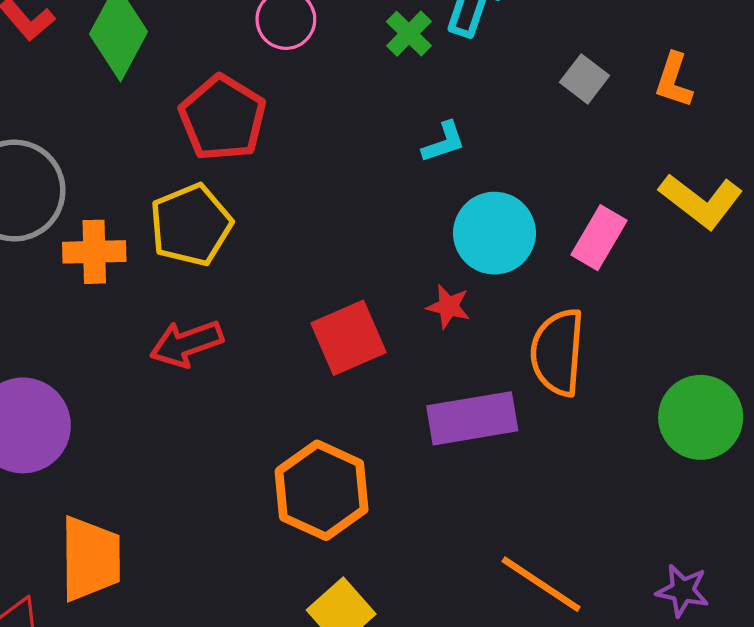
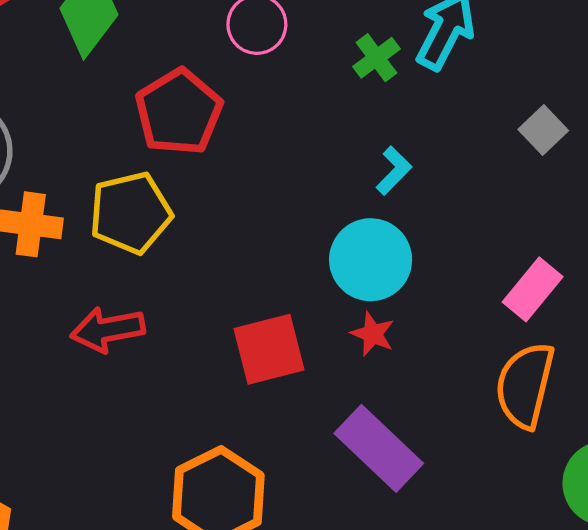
cyan L-shape: (444, 142) -> (394, 171), turned -36
cyan circle: (494, 233) -> (371, 260), moved
orange semicircle: (558, 352) -> (525, 385), moved
purple rectangle: (472, 418) -> (379, 448), turned 44

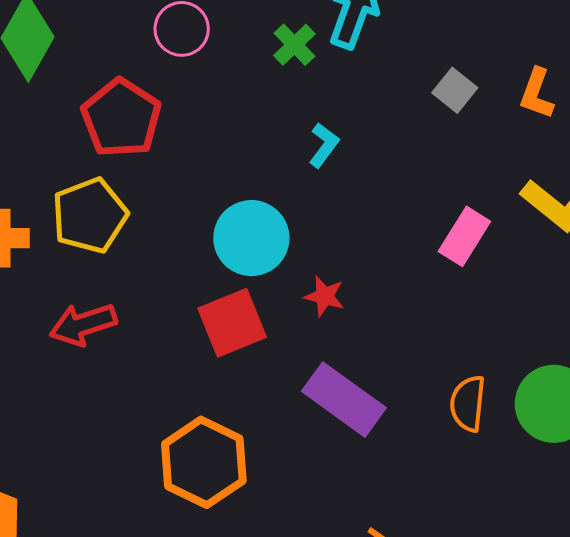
cyan circle: (371, 260) -> (251, 238), moved
orange semicircle: (525, 385) -> (468, 403), moved, size x0.7

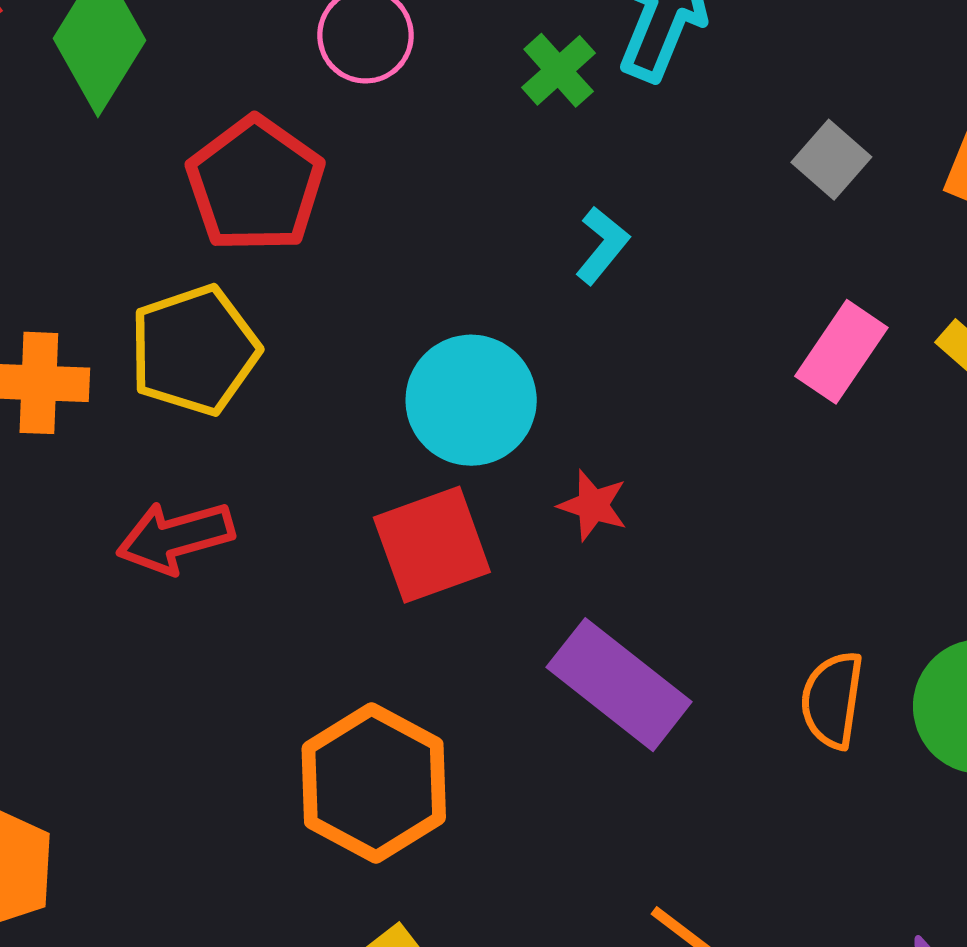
pink rectangle: (464, 236) -> (841, 352), moved

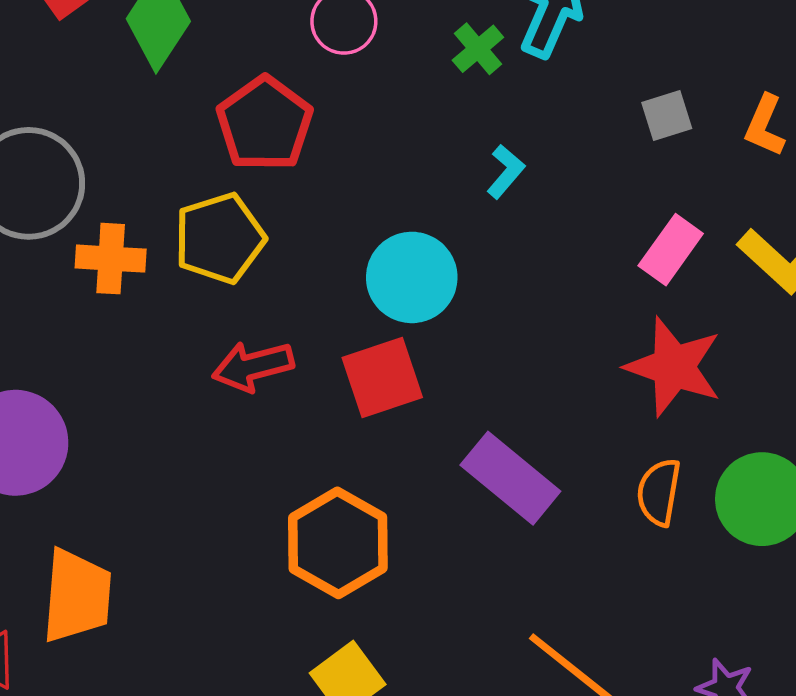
gray square: (831, 160) -> (667, 115), turned 30
red star: (593, 505) -> (674, 367), moved, size x2.0
red arrow: (175, 537) -> (253, 366), moved

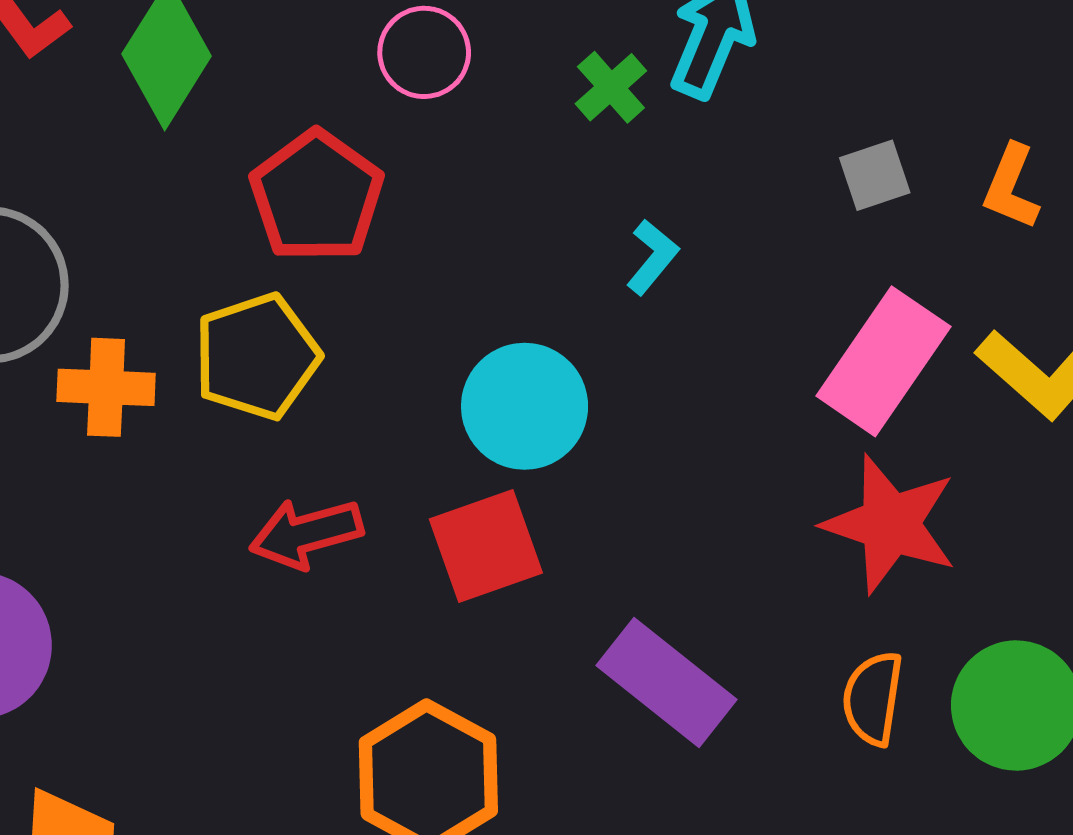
pink rectangle: (671, 250) -> (883, 361), size x1.5

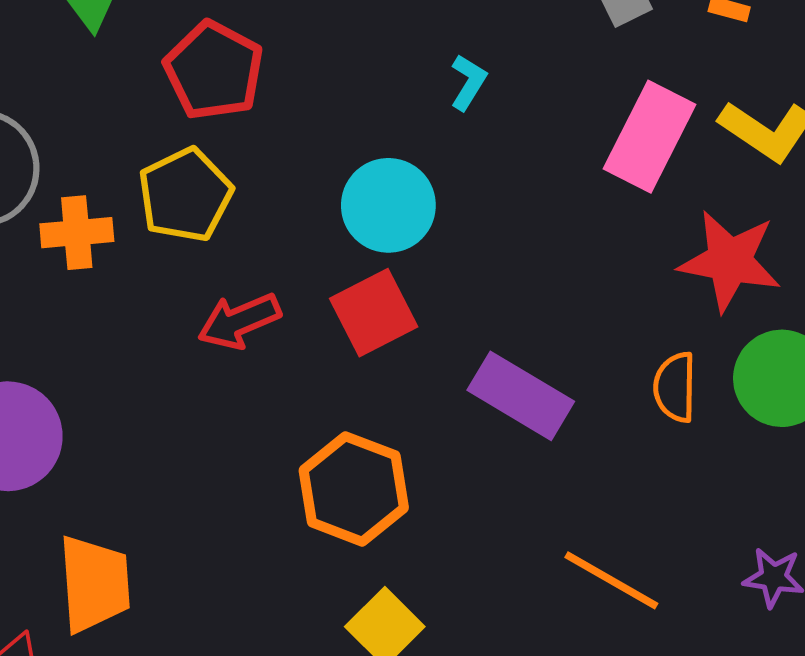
red star: (890, 524) -> (730, 261), moved

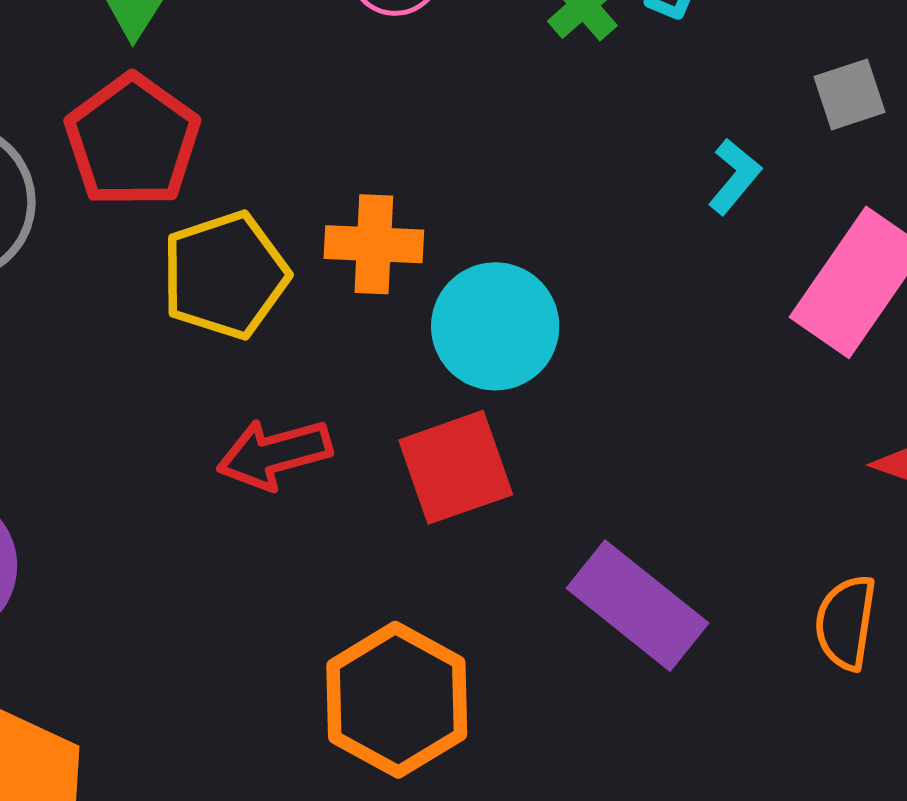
red pentagon: (214, 70) -> (132, 141), moved
cyan L-shape: (468, 82) -> (734, 176), moved
orange cross: (77, 233) -> (374, 244), moved

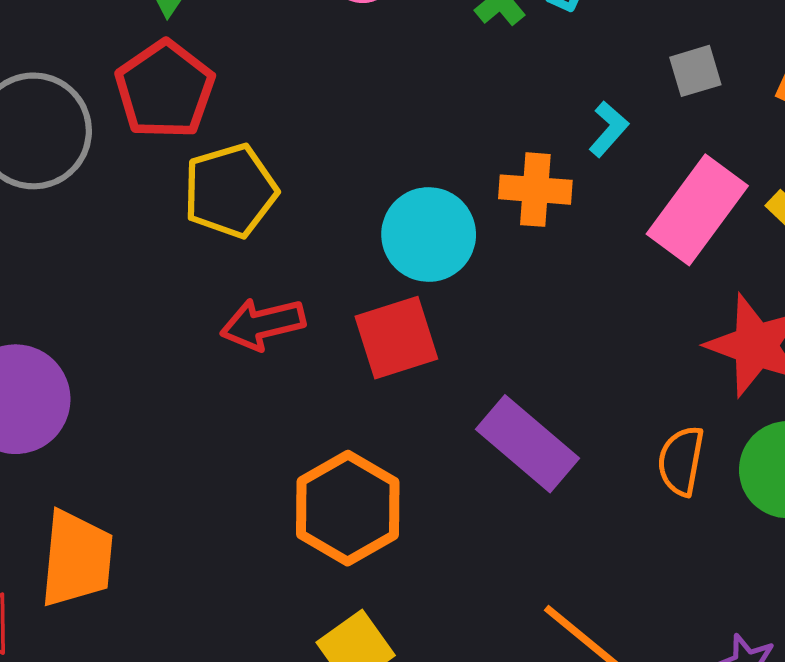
orange cross: (374, 244) -> (535, 190), moved

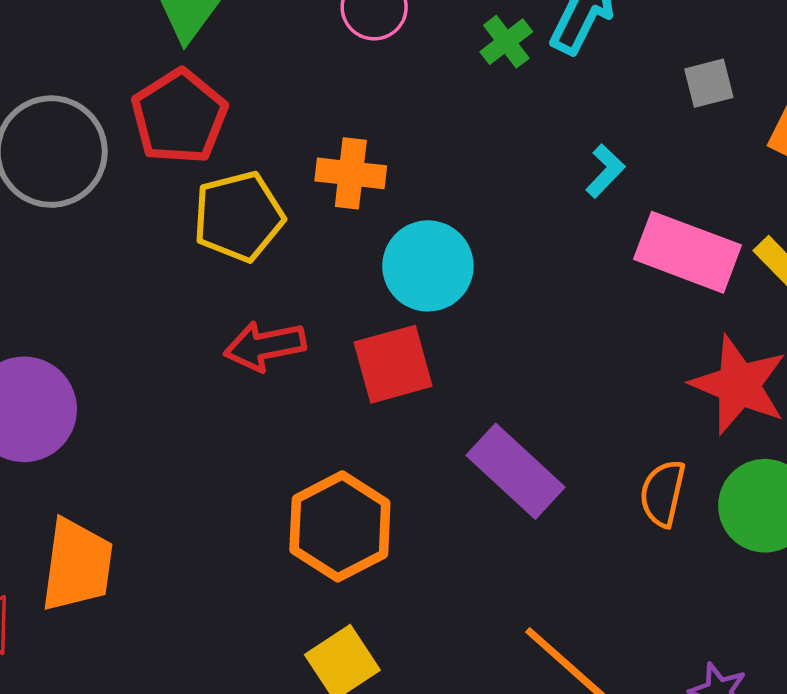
gray square: (695, 71) -> (709, 83), moved
orange cross: (535, 190) -> (351, 173), moved
pink rectangle: (697, 210) -> (688, 252), turned 72

